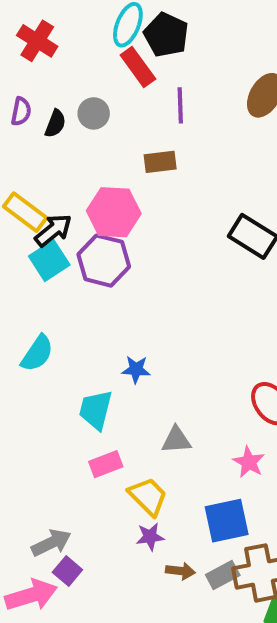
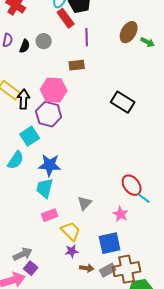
black arrow: (53, 230) -> (24, 99), turned -48
cyan square: (49, 261) -> (30, 136), moved
blue star: (136, 369) -> (50, 165), moved, size x1.6
gray triangle: (176, 440) -> (85, 203), turned -42

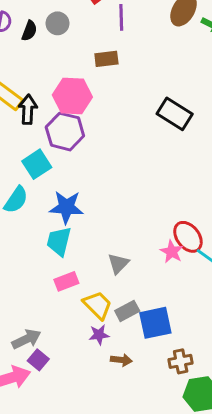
pink star: (121, 214) -> (172, 252), moved
brown cross: (127, 269) -> (181, 361), size x0.6
gray rectangle: (108, 270) -> (127, 311), moved

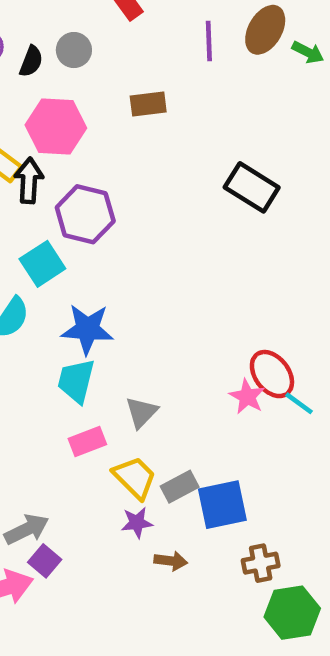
purple line: (121, 17) -> (209, 41), moved
pink hexagon: (72, 96) -> (56, 127), moved
gray triangle: (118, 264) -> (141, 412), moved

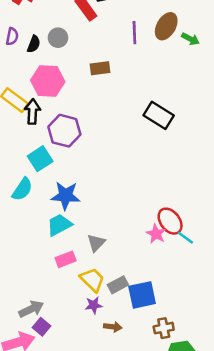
cyan trapezoid: (76, 381) -> (59, 225), turned 48

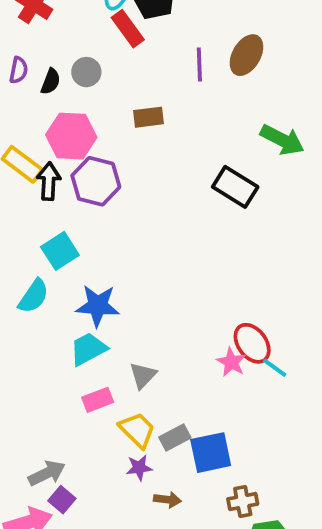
green arrow: (190, 39) -> (282, 140), moved, size x1.6
purple hexagon: (64, 131) -> (96, 181), moved

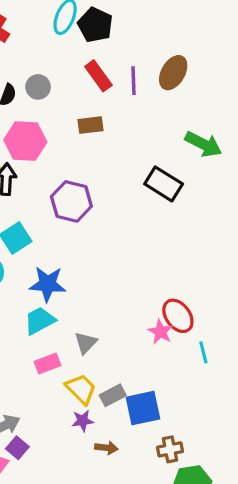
red rectangle: (128, 29) -> (98, 76), moved
purple hexagon: (96, 181) -> (71, 201), moved
cyan line: (275, 368) -> (203, 352), moved, turned 40

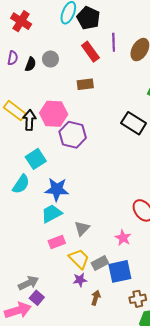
purple line: (133, 81) -> (114, 42), moved
pink hexagon: (25, 141) -> (54, 114), moved
pink star: (160, 332) -> (123, 238), moved
brown arrow: (106, 448) -> (96, 298), turned -80

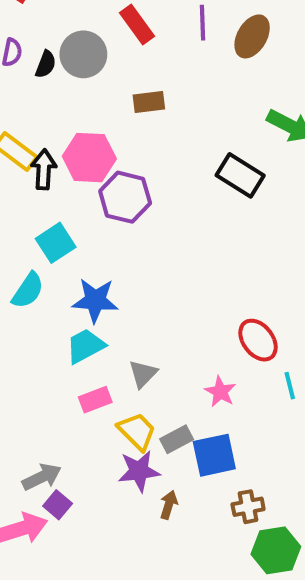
red rectangle: (90, 52) -> (137, 25), moved
gray circle: (50, 59) -> (83, 54), size x1.5
purple star: (80, 280) -> (139, 471), size x1.5

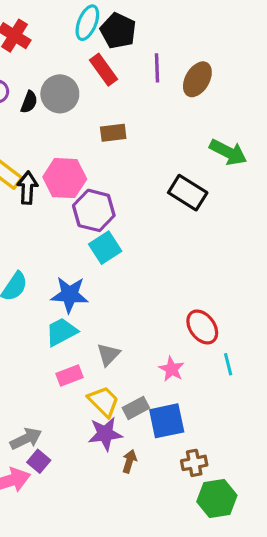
cyan square: (56, 243) -> (105, 248), moved

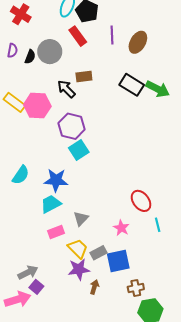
pink hexagon: (65, 178) -> (37, 106), moved
black arrow: (27, 188) -> (66, 89), moved, turned -48
black rectangle: (188, 193) -> (132, 85), moved

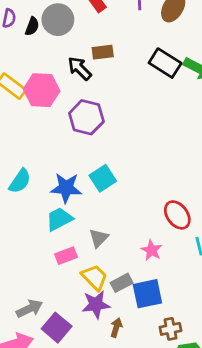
cyan square: (79, 150) -> (103, 178), moved
purple square: (36, 287) -> (57, 328), moved, size x1.5

